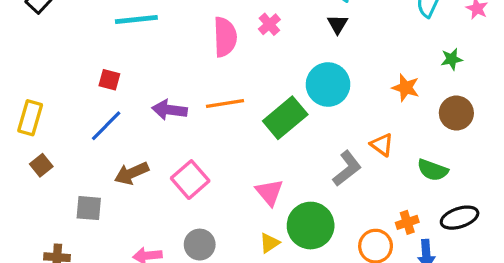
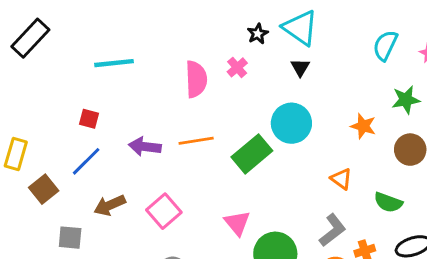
green star: (452, 59) -> (406, 100), size x1.4
brown square: (41, 165) -> (44, 189), moved, size x1.4
gray L-shape: (347, 168) -> (332, 230), moved

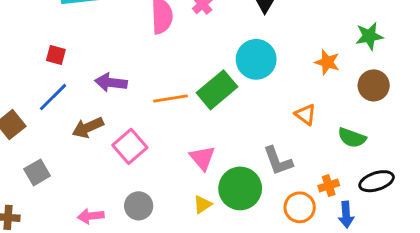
orange line: (196, 141) -> (171, 98), moved
brown arrow: (110, 205) -> (88, 128), moved
gray L-shape: (332, 230) -> (278, 161), moved, turned 108
gray square: (70, 238) -> (37, 172), turned -35

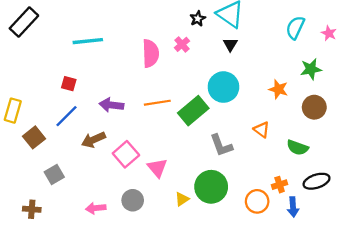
orange line: (171, 98) -> (157, 103), moved
pink triangle: (202, 158) -> (157, 168), moved
gray L-shape: (278, 161) -> (221, 145), moved

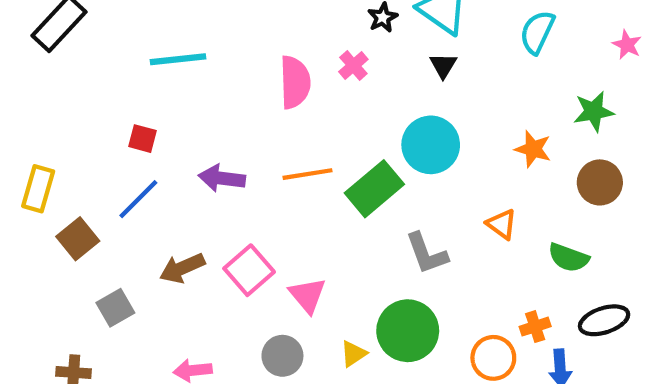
cyan semicircle: (295, 28) -> (537, 32), moved
brown arrow: (93, 140) -> (182, 268), moved
gray circle: (133, 200) -> (282, 356), moved

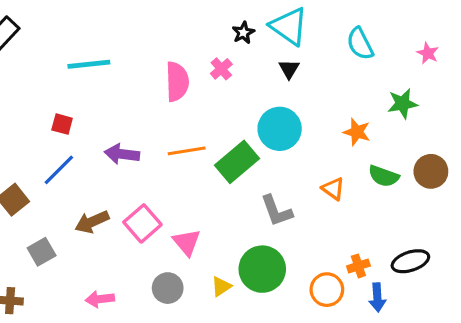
cyan semicircle: (537, 32) -> (360, 44), turned -52
brown circle: (600, 182) -> (431, 171), moved
green semicircle: (569, 258) -> (384, 176), moved

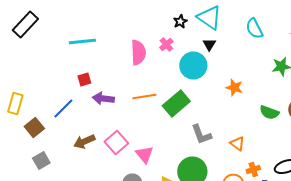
red square: (62, 124) -> (84, 80), moved, turned -32
cyan circle: (280, 129) -> (193, 66), moved
orange star: (357, 132) -> (234, 88), moved
orange triangle: (333, 189) -> (237, 144), moved
gray square: (42, 252) -> (41, 160), moved

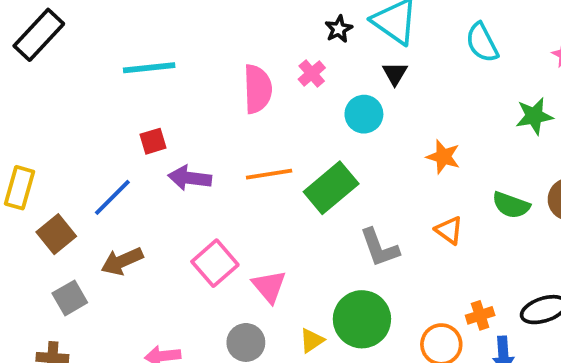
cyan circle: (193, 66) -> (364, 114), size x0.7
brown arrow: (84, 142) -> (122, 261), moved
orange triangle: (237, 144) -> (449, 230), moved

